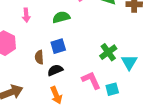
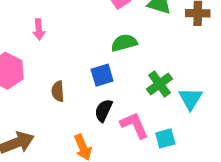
green semicircle: (61, 17) -> (124, 43), moved
blue square: (58, 46) -> (102, 75), moved
black semicircle: (55, 70) -> (104, 110), moved, turned -42

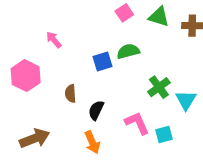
pink arrow: (39, 29) -> (54, 40), turned 144
blue square: (102, 75) -> (103, 62), moved
black semicircle: (104, 110) -> (96, 110), moved

